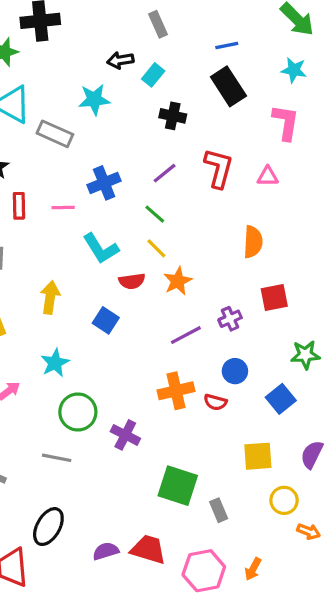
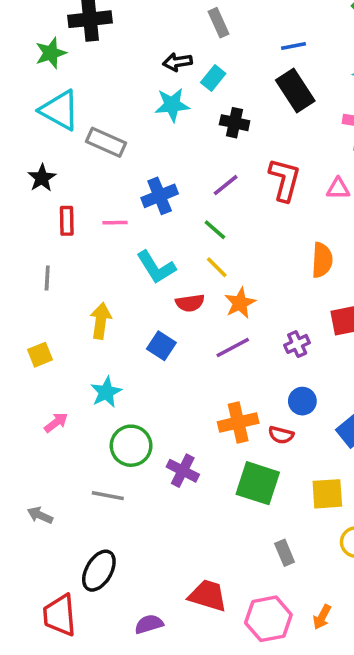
cyan star: (94, 99) -> (172, 105), moved
purple line: (186, 335) -> (233, 348), moved
green square: (178, 486) -> (258, 483), moved
purple semicircle: (106, 551) -> (149, 624), moved

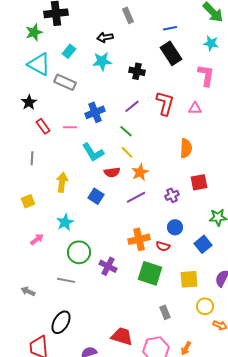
cyan rectangle: (213, 78) -> (69, 51), moved
red rectangle: (67, 221) -> (43, 126), turned -35

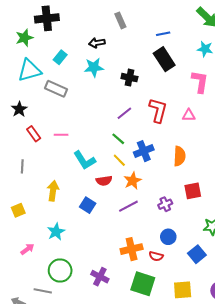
cyan triangle: (39, 64) -> (29, 70), turned -45
blue cross: (95, 112) -> (144, 151), moved
green circle: (79, 252) -> (60, 270), moved
gray line: (66, 280) -> (43, 291), moved

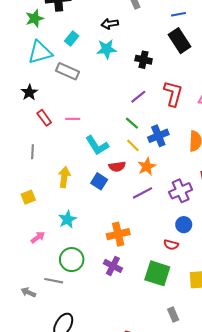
purple cross: (165, 204) -> (181, 191), size x1.5
blue square: (88, 205) -> (99, 181), moved
orange cross: (132, 249) -> (118, 234), moved

